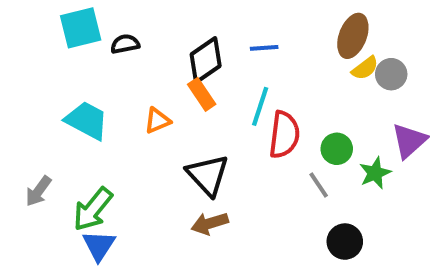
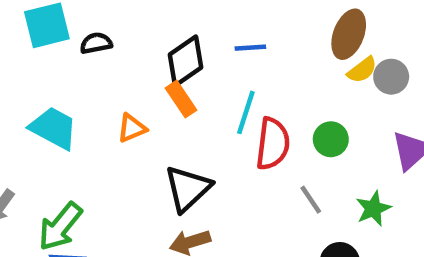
green circle: (337, 149) -> (331, 139), moved
green star: (375, 173) -> (373, 209), moved
black triangle: (208, 175) -> (188, 188), turned 30

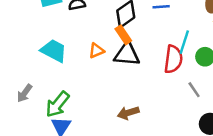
cyan line: (246, 112) -> (184, 42), moved
black triangle: (188, 188) -> (127, 54), moved, turned 48

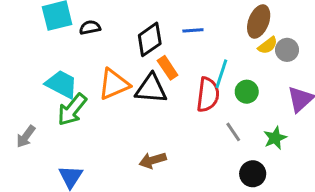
orange rectangle: (123, 35) -> (168, 68), moved
orange triangle: (96, 51) -> (114, 84), size x1.6
green arrow: (57, 104) -> (72, 110), moved

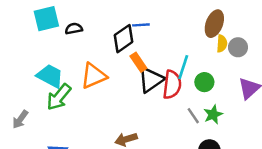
blue line: (193, 30) -> (141, 25), moved
yellow semicircle: (268, 45) -> (222, 44), turned -49
black triangle: (151, 89) -> (151, 80), moved, turned -40
green star: (275, 138) -> (213, 114), moved

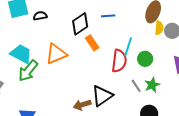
blue line: (141, 25) -> (108, 16), moved
black triangle: (151, 80) -> (102, 96), moved

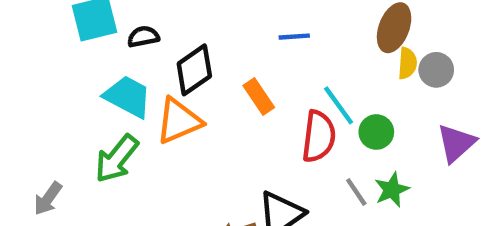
black diamond: (80, 24) -> (194, 70), moved
cyan line: (128, 47) -> (339, 105), turned -54
cyan trapezoid: (21, 54) -> (128, 96), moved

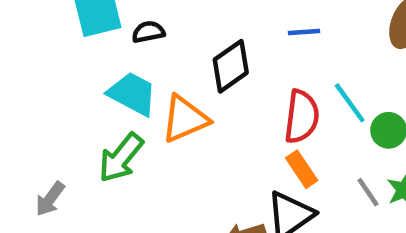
black diamond: (194, 70) -> (231, 66), moved
orange rectangle: (259, 96) -> (302, 169), moved
red semicircle: (319, 136) -> (302, 117), moved

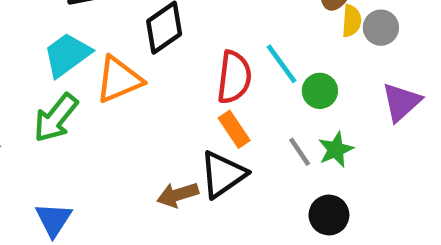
cyan trapezoid: (132, 94) -> (67, 55), turned -64

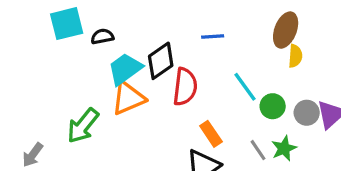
gray circle: (381, 28) -> (307, 113), moved
cyan trapezoid: (67, 55) -> (125, 69), moved
red semicircle: (234, 77) -> (185, 87), moved

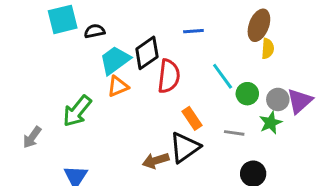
orange triangle: (128, 98) -> (118, 86), size x0.7
green star: (284, 148) -> (271, 123), moved
gray line: (258, 150) -> (234, 133), turned -48

